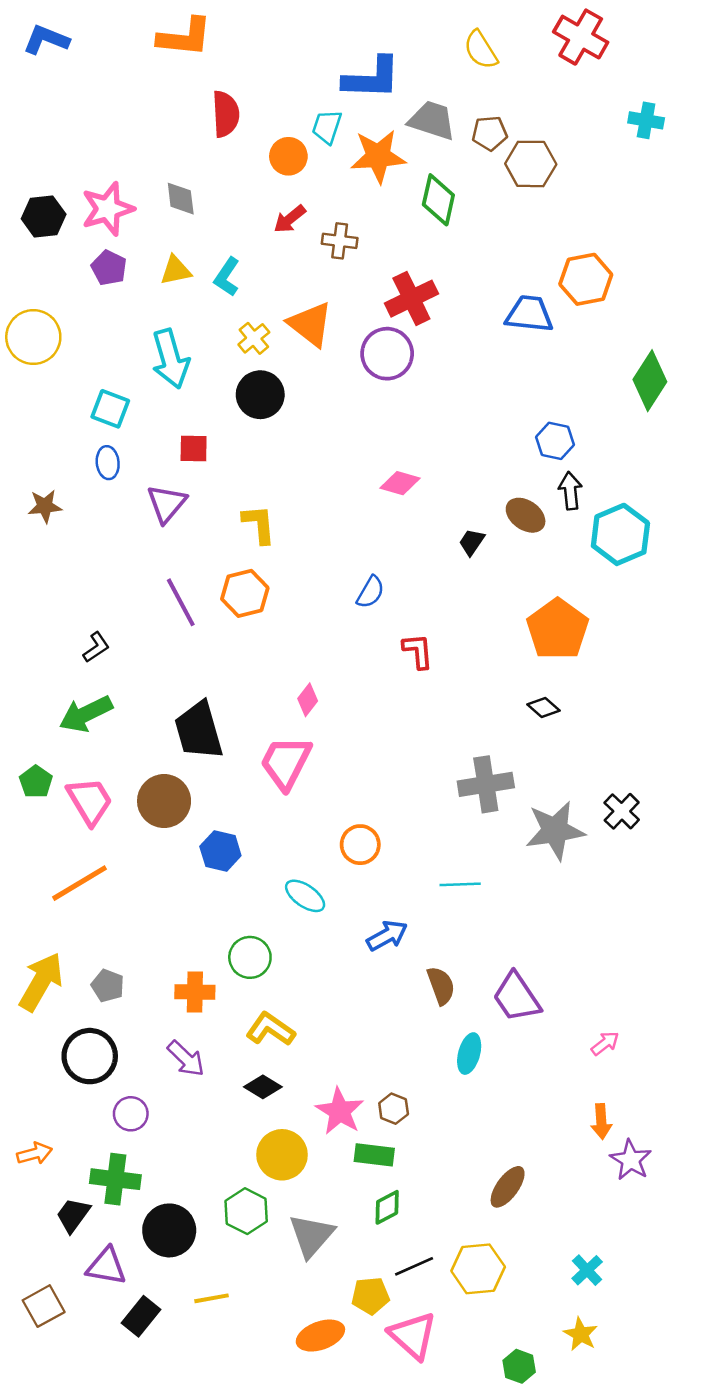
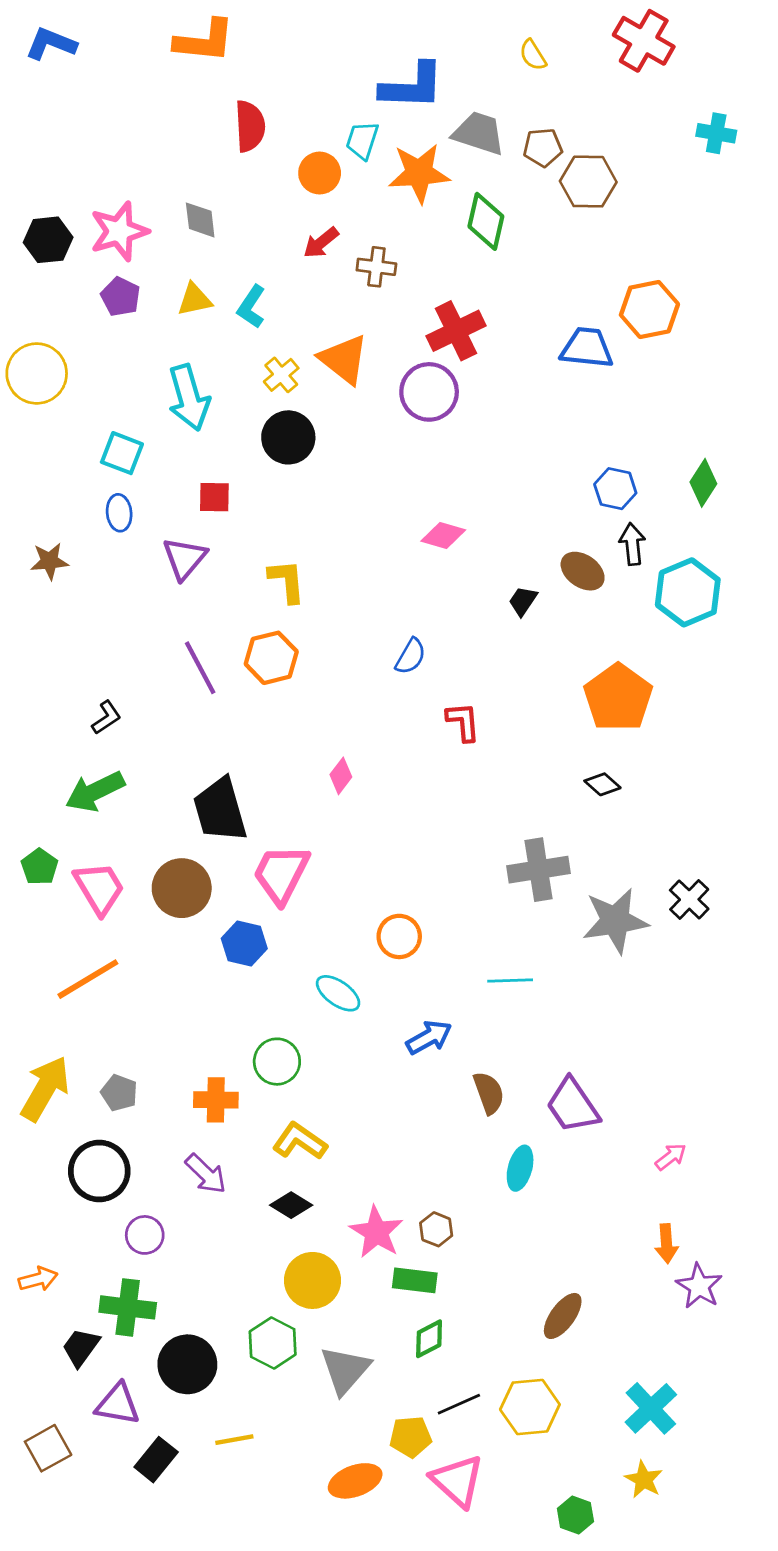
yellow semicircle: (481, 50) -> (533, 55), size x0.7
green diamond: (650, 381) -> (703, 483), moved, size x0.7
pink trapezoid: (286, 763) -> (281, 874), moved
cyan cross: (587, 1270) -> (651, 1408), size x1.5

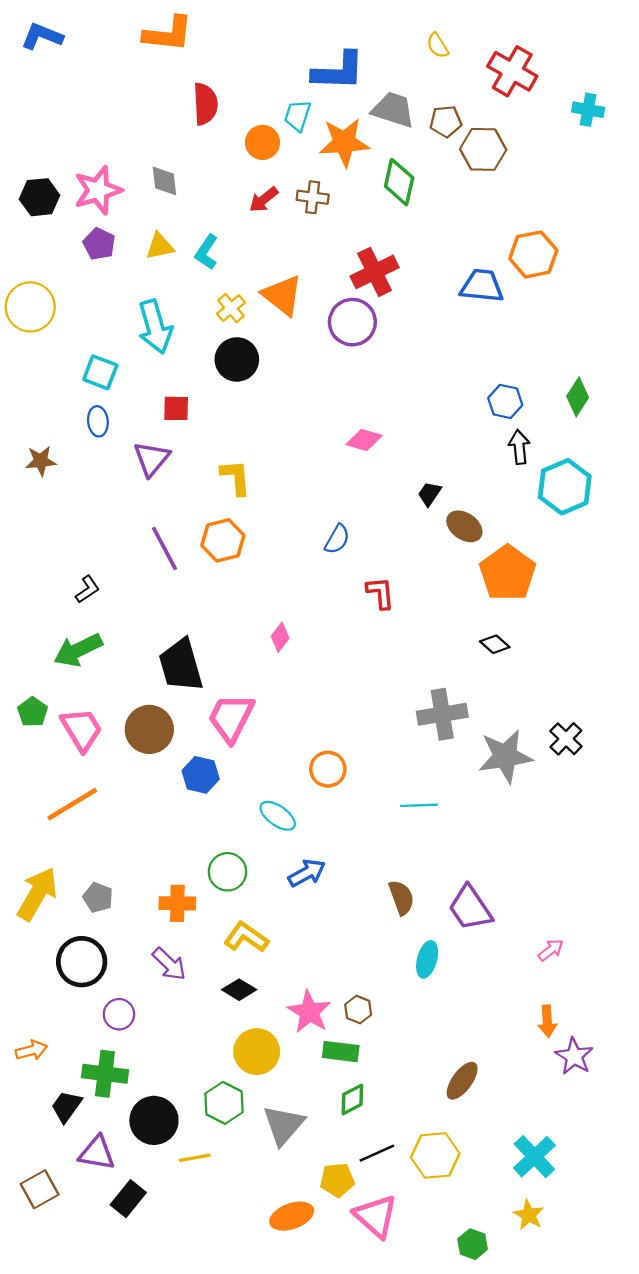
red cross: (644, 41) -> (512, 71), moved
brown cross: (376, 267) -> (313, 197), moved
brown ellipse: (583, 571) -> (464, 526), moved
blue arrow: (429, 1037) -> (307, 873), moved
yellow line: (234, 1440) -> (195, 1158), moved

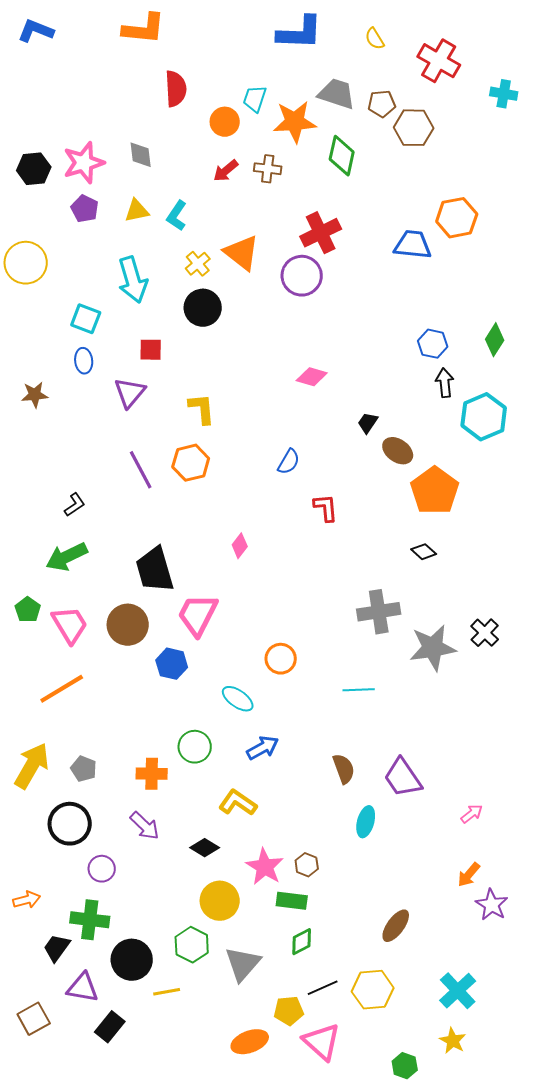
blue L-shape: (338, 71) -> (300, 33), moved
yellow L-shape: (246, 937) -> (238, 803), moved
orange arrow: (547, 1021) -> (469, 875), turned 44

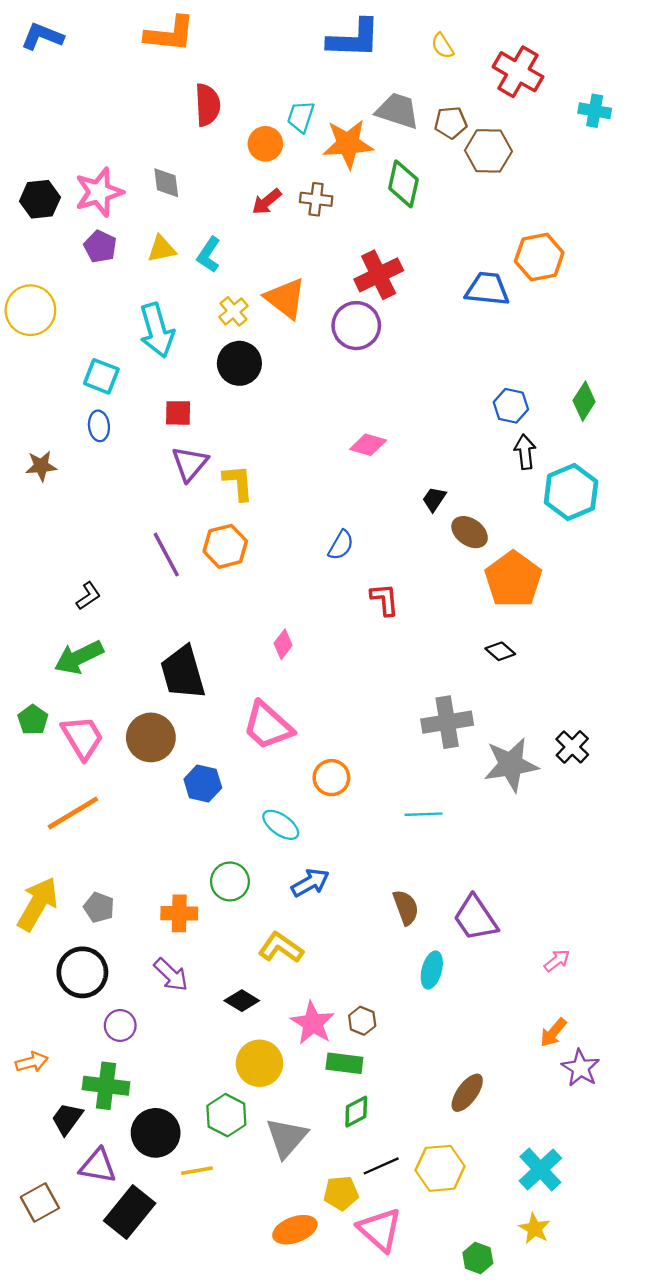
purple triangle: (130, 393) -> (190, 464), moved
pink trapezoid: (198, 615) -> (268, 726), moved, turned -75
black rectangle: (110, 1027) -> (130, 1212), size x1.4

